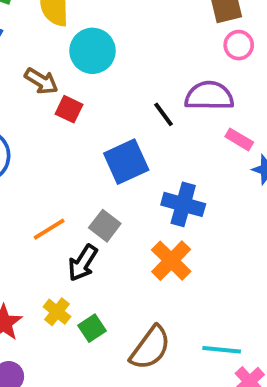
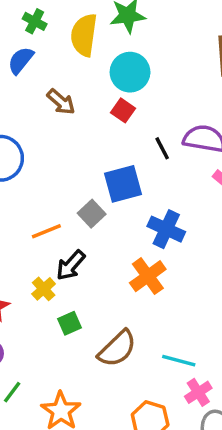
cyan circle: (93, 51) -> (130, 72), moved
red square: (69, 109) -> (123, 110), moved
gray square: (105, 226) -> (92, 214), moved
yellow cross: (57, 312) -> (44, 289), moved

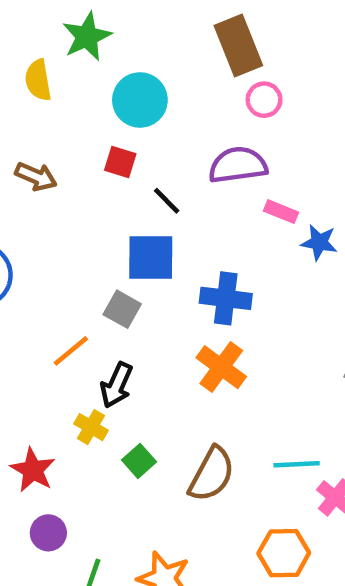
yellow semicircle: (84, 35) -> (38, 80), size x0.7
cyan circle: (130, 72) -> (140, 100), moved
black line: (162, 148) -> (167, 201), moved
blue square: (123, 184) -> (151, 257), turned 33

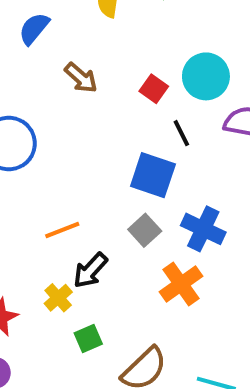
cyan circle: (140, 100) -> (206, 76), moved
gray square: (122, 309) -> (145, 230), moved

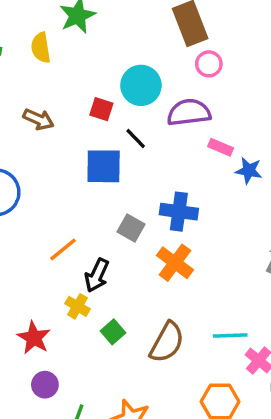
blue square: (153, 175) -> (104, 166), moved

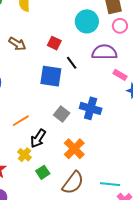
cyan circle: (141, 85) -> (87, 21), moved
orange cross: (175, 263) -> (74, 149), moved

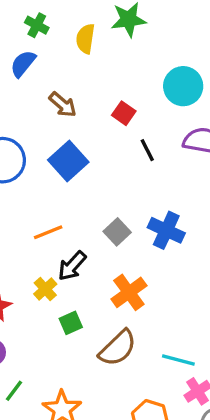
blue square: (51, 76) -> (68, 161), moved, turned 30

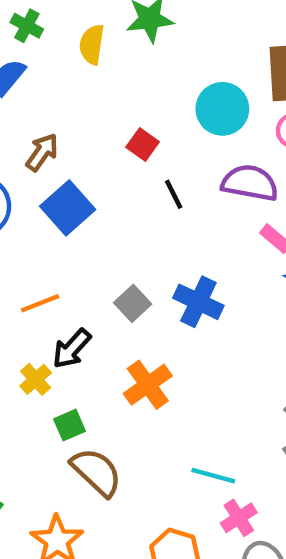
brown arrow: (63, 105) -> (42, 152), moved, turned -96
brown semicircle: (118, 348) -> (96, 472), moved, turned -93

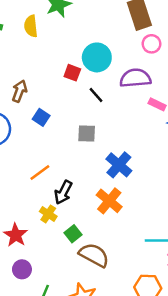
cyan circle: (222, 109) -> (97, 57), moved
blue square: (68, 208) -> (41, 117), size x0.6
blue cross: (198, 302) -> (119, 165), moved, turned 30
gray square: (133, 303) -> (87, 133), moved, turned -30

